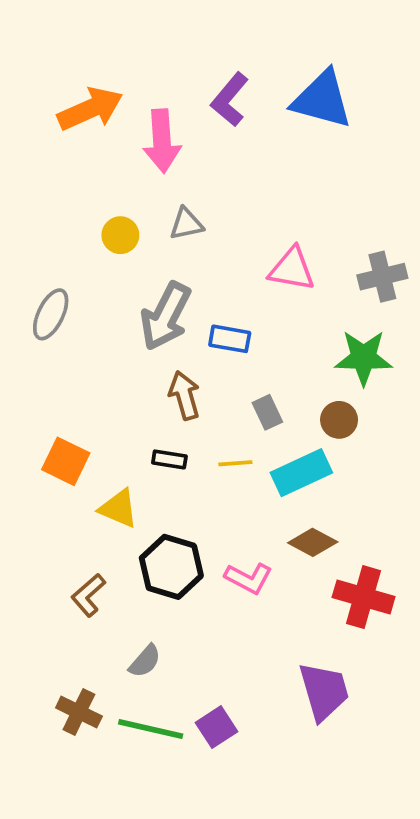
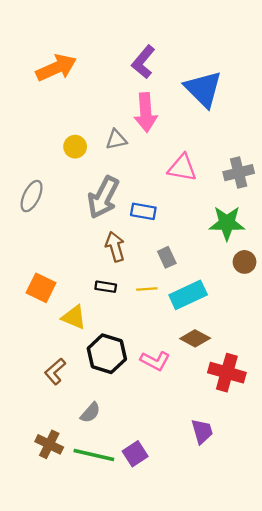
blue triangle: (322, 99) -> (203, 89), moved, turned 30
pink arrow: (162, 141) -> (146, 113), moved
brown circle: (339, 420) -> (245, 262), moved
purple trapezoid: (324, 691) -> (202, 431), size x0.7

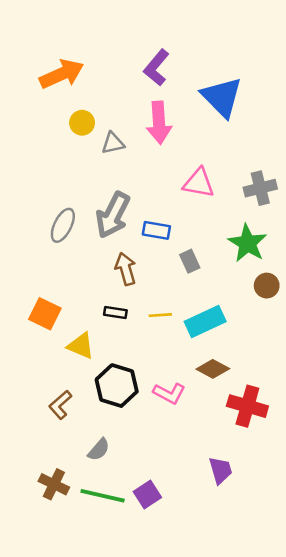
gray triangle: (116, 140) -> (113, 143), moved
yellow circle: (75, 147) -> (82, 123), moved
gray ellipse: (32, 196) -> (63, 225), moved
green star: (227, 223) -> (247, 243), turned 30
gray rectangle: (167, 257) -> (190, 261), moved

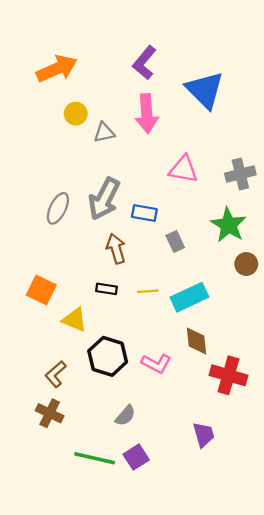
brown diamond: (213, 369) -> (197, 341), turned 56
gray semicircle: (99, 450) -> (125, 416), moved
brown cross: (54, 484) -> (50, 413), moved

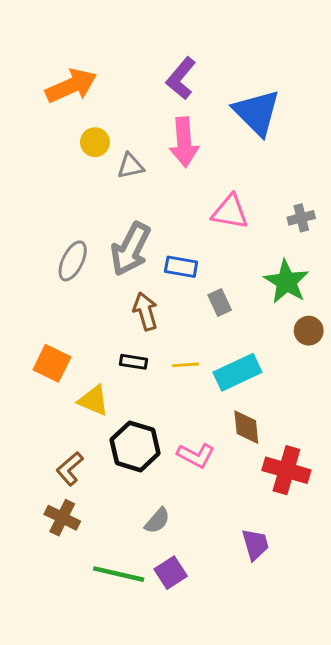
gray cross: (240, 174) -> (301, 218), size x0.7

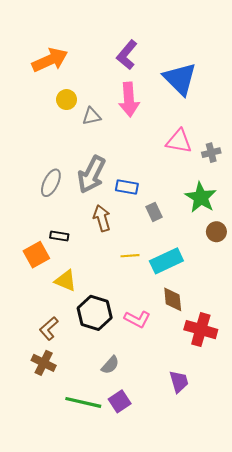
pink triangle: (230, 212) -> (179, 141), moved
black rectangle: (134, 362) -> (59, 236), moved
orange square: (52, 363) -> (36, 255), turned 35

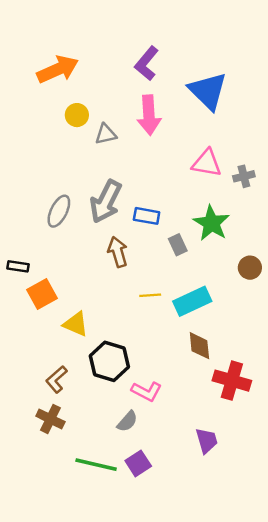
green star: (201, 197) -> (211, 223), moved
black rectangle: (59, 236) -> (18, 266), moved
pink L-shape: (137, 319) -> (147, 391), moved

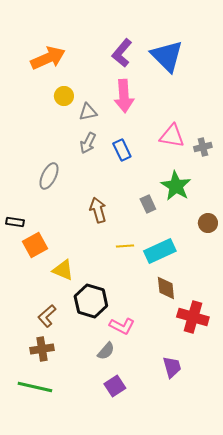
blue triangle: (208, 91) -> (167, 56), moved
gray arrow: (106, 202) -> (88, 143), moved, size x0.6
blue rectangle: (147, 216) -> (122, 150), moved, turned 55
brown cross: (50, 419) -> (42, 349), turned -35
green line: (96, 465) -> (35, 387), moved

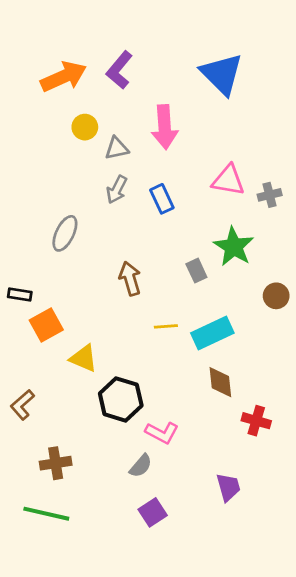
purple L-shape: (122, 53) -> (119, 70), moved
brown L-shape: (47, 316) -> (22, 405), moved
red cross: (193, 317) -> (256, 421), size x0.7

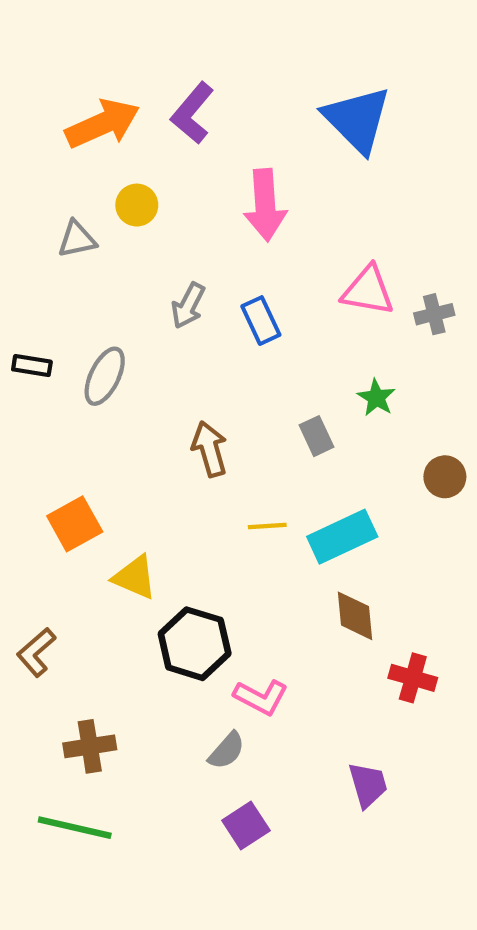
gray triangle: (117, 148) -> (77, 239), moved
green star: (234, 247) -> (376, 398), size x0.6
black rectangle: (20, 294) -> (32, 366), moved

